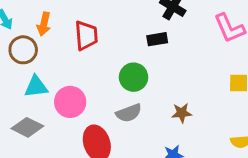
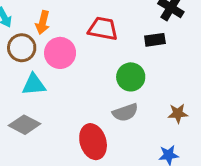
red trapezoid: (86, 35) -> (103, 29), moved, turned -76
pink circle: (70, 102) -> (60, 53), moved

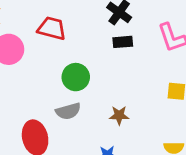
black rectangle: (155, 40) -> (123, 42), moved

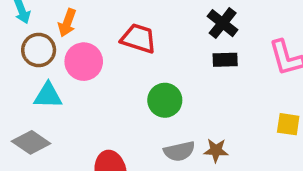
gray semicircle: (68, 111) -> (179, 151), moved

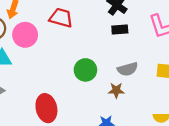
green circle: (165, 100) -> (85, 70), moved
gray semicircle: (179, 151) -> (128, 69), moved

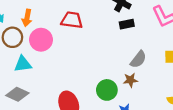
gray semicircle: (128, 69) -> (138, 59), turned -30
green circle: (85, 70) -> (107, 90), moved

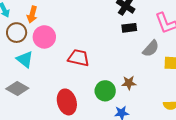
red trapezoid: (72, 20) -> (79, 58), moved
gray semicircle: (138, 59) -> (151, 49), moved
cyan triangle: (23, 64) -> (25, 59), turned 42

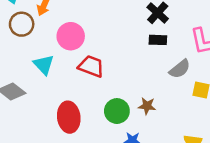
pink circle: (44, 37) -> (71, 36), moved
cyan triangle: (25, 59) -> (44, 65), moved

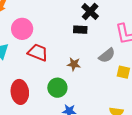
black rectangle: (158, 40) -> (80, 30), moved
brown star: (147, 106) -> (74, 64), moved

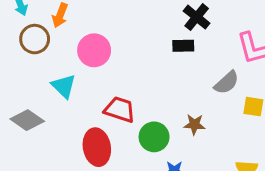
red trapezoid: (38, 53) -> (120, 110), moved
brown star: (74, 64) -> (194, 124), moved

